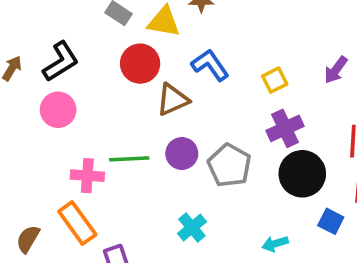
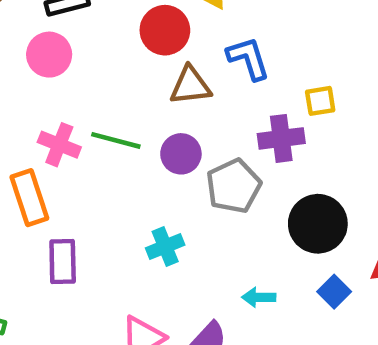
purple cross: (285, 128) -> (281, 138), moved

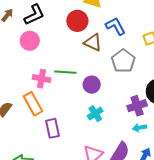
brown triangle: (190, 86) -> (93, 43), turned 42
purple cross: (281, 138) -> (137, 106), moved
purple circle: (181, 154) -> (92, 85), moved
gray pentagon: (234, 186) -> (123, 61), moved

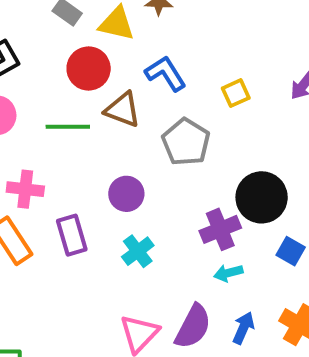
green line: (65, 72) -> (68, 127), moved
purple rectangle: (52, 128) -> (72, 235), moved

